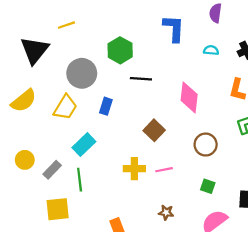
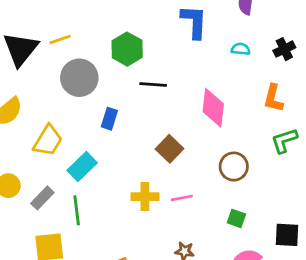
yellow line: (66, 25) -> (60, 39), moved
yellow trapezoid: (65, 107) -> (48, 141), moved

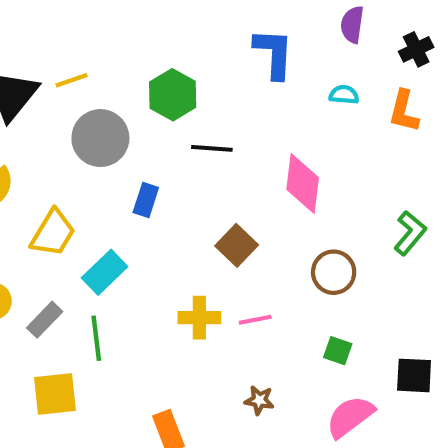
black cross: (284, 49) -> (416, 49), moved
orange L-shape: (273, 98) -> (404, 111), moved
green L-shape: (284, 141) -> (410, 233), turned 148

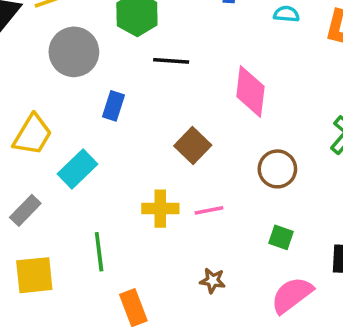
green line: (96, 338) -> (99, 252), moved

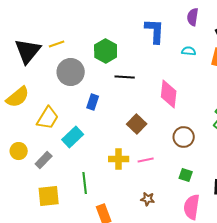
pink semicircle: (292, 295) -> (192, 207), turned -45

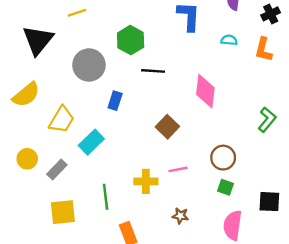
yellow line: (57, 44) -> (77, 13), moved
brown circle: (184, 137) -> (223, 158), moved
yellow cross: (119, 159) -> (146, 181), moved

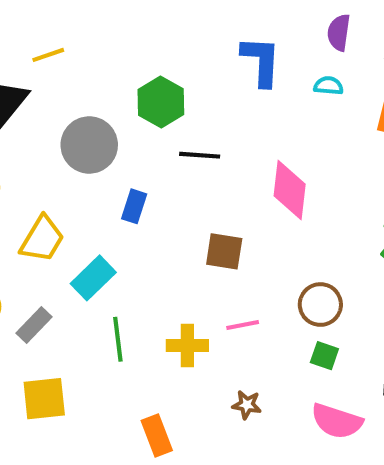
yellow line: (77, 13) -> (48, 55), moved
cyan semicircle: (229, 40) -> (329, 86), moved
brown square: (167, 127) -> (224, 251), turned -35
green line: (106, 197) -> (118, 339), moved
pink semicircle: (233, 225) -> (337, 421), turned -80

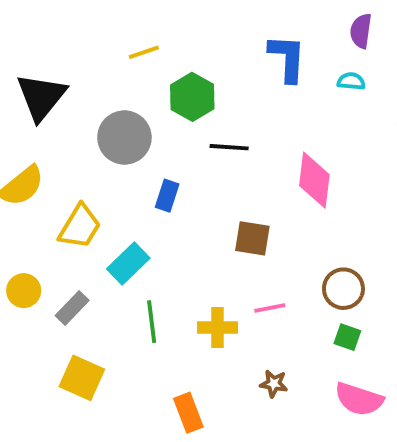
yellow line: (48, 55) -> (144, 52), moved
yellow square: (44, 399) -> (82, 378), turned 30

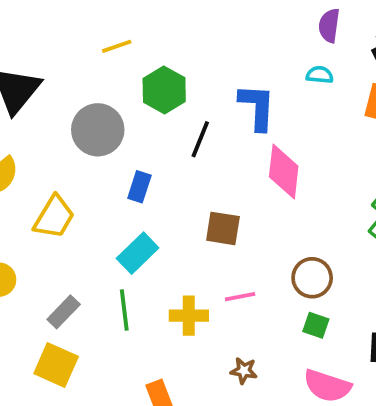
blue L-shape: (287, 58) -> (257, 107), moved
black line: (229, 147) -> (200, 139), turned -72
cyan rectangle: (128, 263) -> (138, 253), moved
gray rectangle: (72, 308) -> (64, 312), moved

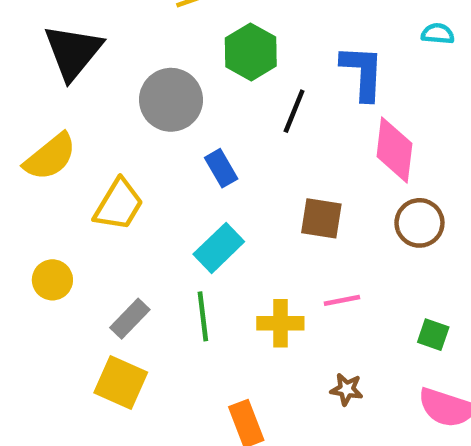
blue rectangle: (139, 187) -> (221, 168), turned -48
brown circle: (312, 278) -> (419, 223), moved

